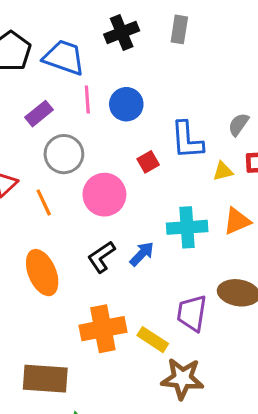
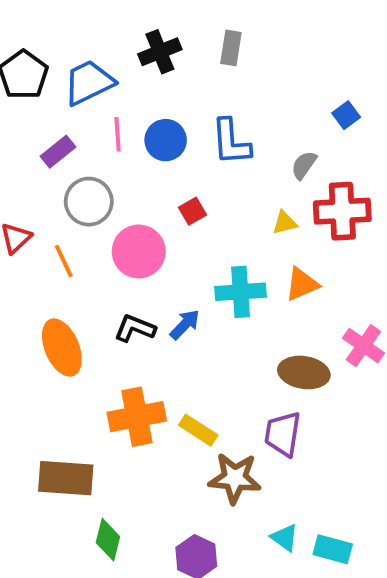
blue trapezoid: (64, 57) -> (89, 82), turned -45
blue L-shape: (187, 140) -> (231, 142), moved
black L-shape: (101, 257) -> (135, 328), turned 56
purple trapezoid: (192, 313) -> (283, 434), moved

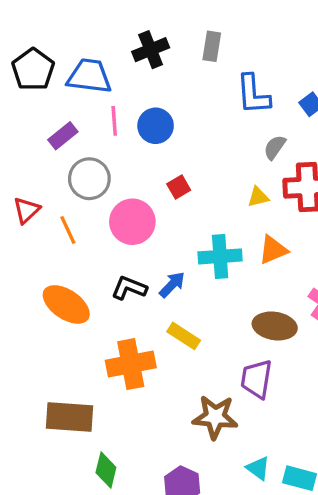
blue trapezoid: (89, 82) -> (89, 76), turned 33
blue L-shape: (231, 142) -> (253, 94), moved
orange ellipse: (62, 348) -> (66, 304), turned -33
yellow rectangle: (198, 430) -> (184, 336), moved

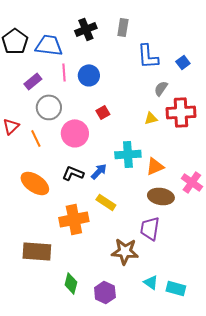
orange triangle: (273, 250) -> (155, 166), moved
green diamond: (106, 470) -> (71, 283), moved

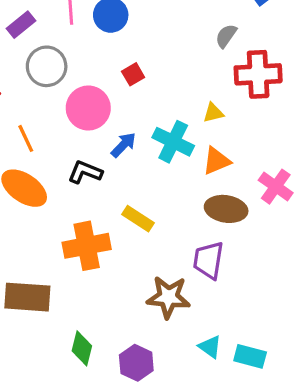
yellow triangle: (151, 118) -> (213, 113), moved
orange line: (36, 138) -> (26, 138), moved
cyan cross: (128, 154) -> (173, 142), turned 30
blue arrow: (99, 171) -> (123, 145), moved

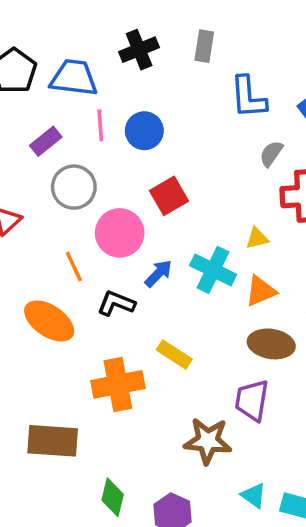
red square: (133, 74) -> (169, 196), size x1.5
orange line: (26, 138) -> (74, 266), moved

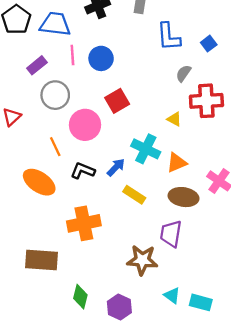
yellow triangle: (257, 238) -> (174, 119), moved, turned 42
blue arrow: (158, 273) -> (116, 167), moved
yellow rectangle: (174, 355) -> (134, 195), moved

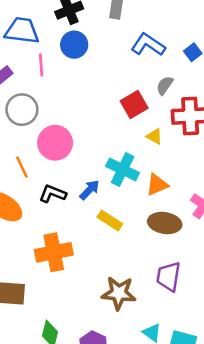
blue L-shape: (169, 37) -> (148, 45), turned 128
blue circle: (101, 58) -> (74, 45), moved
red square: (117, 101) -> (134, 105), moved
purple trapezoid: (171, 234) -> (168, 277), moved

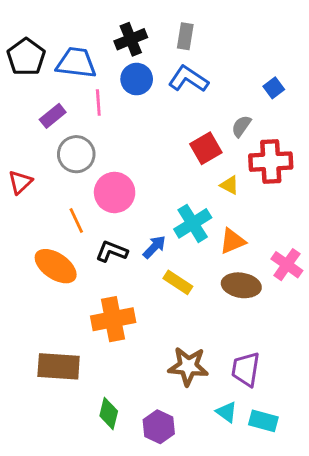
blue L-shape: (148, 45) -> (188, 79), moved
cyan cross: (123, 169) -> (193, 223), turned 32
purple trapezoid: (168, 277) -> (246, 369), moved

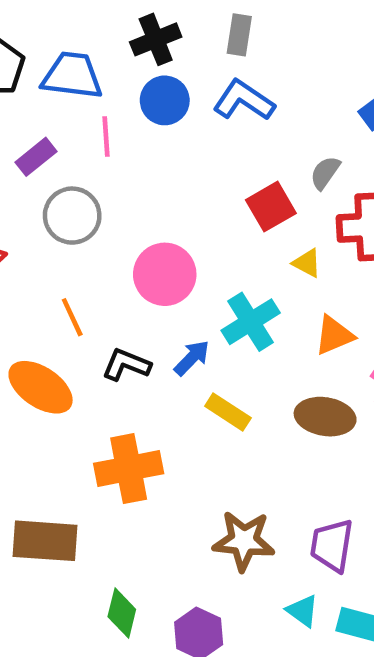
pink circle: (115, 192) -> (165, 274), moved
orange triangle: (232, 241) -> (334, 335), moved

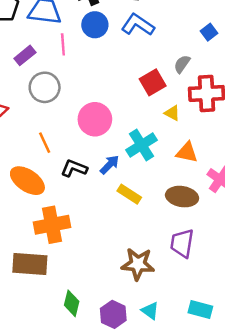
orange triangle: (334, 335) -> (187, 152), turned 35
orange cross: (129, 469) -> (52, 225), moved
purple trapezoid: (332, 545) -> (182, 243), moved
cyan triangle: (302, 611) -> (150, 311), moved

